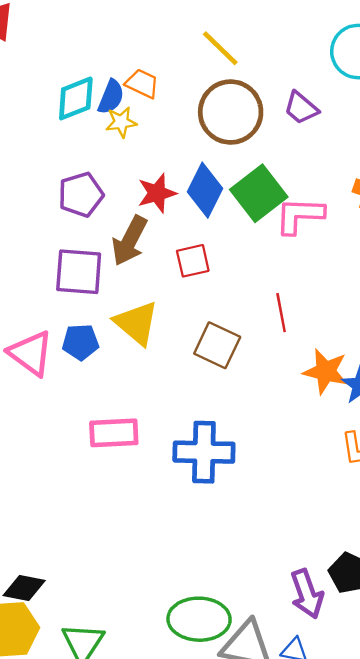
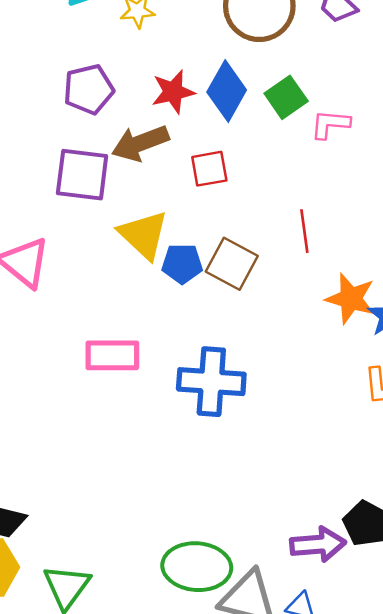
green square: (259, 193) -> (286, 97), size x0.7
pink L-shape: (300, 215) -> (330, 124), size x0.7
brown arrow: (130, 241) -> (140, 143), turned 39
blue pentagon: (80, 342) -> (182, 264), moved
purple arrow: (307, 594) -> (318, 544), turned -78

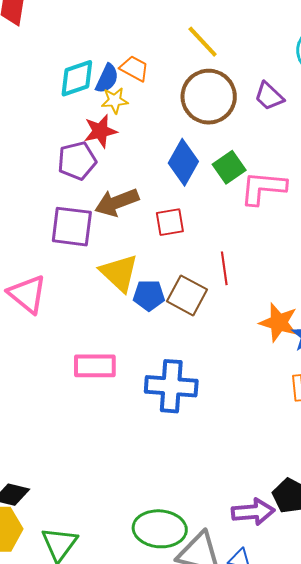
red star: (173, 92) -> (100, 131), moved
pink L-shape: (330, 124) -> (263, 188), size x1.5
red line: (304, 231) -> (224, 268), moved

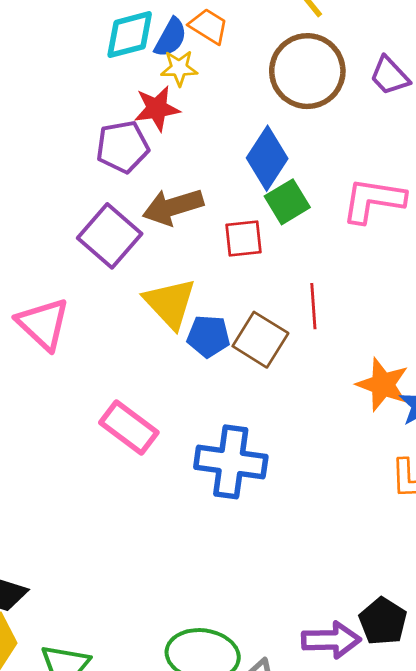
green square: (229, 167) -> (287, 202), moved
purple square: (72, 227) -> (110, 236), turned 30
pink rectangle: (95, 366) -> (129, 427), turned 33

